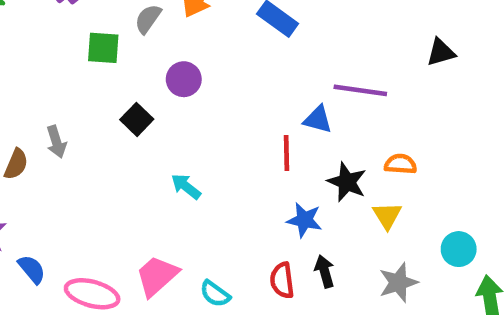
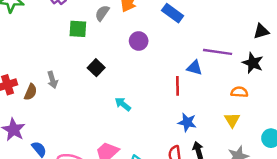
purple circle: (184, 79) -> (139, 41), moved
black star: (347, 182) -> (253, 63), moved

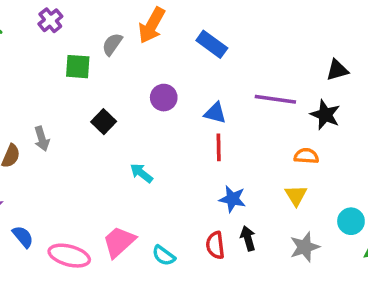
purple circle: (139, 41) -> (164, 98), moved
blue triangle: (194, 68) -> (215, 113), moved

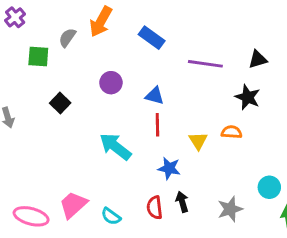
purple line: (275, 99) -> (205, 64), moved
cyan arrow: (141, 173) -> (115, 147), moved, size x1.6
yellow triangle: (296, 195) -> (198, 141), moved

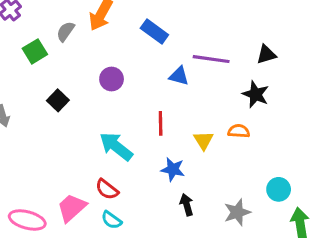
green square: (38, 57) -> (35, 51), turned -35
blue triangle: (155, 96) -> (179, 76), moved
red semicircle: (155, 208) -> (107, 189), moved, turned -45

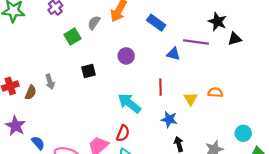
black star: (256, 94) -> (217, 22), moved
black square: (58, 100) -> (89, 71), turned 32
red semicircle: (107, 189) -> (123, 133), turned -105

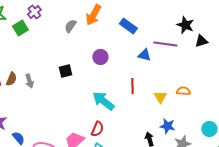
green square: (72, 37) -> (20, 28), moved
brown semicircle: (31, 92) -> (11, 79), moved
blue star: (169, 119) -> (167, 126), moved

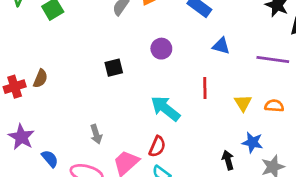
purple line: (165, 44) -> (273, 59), moved
gray arrow: (29, 81) -> (96, 134), moved
orange semicircle: (183, 91) -> (274, 106), moved

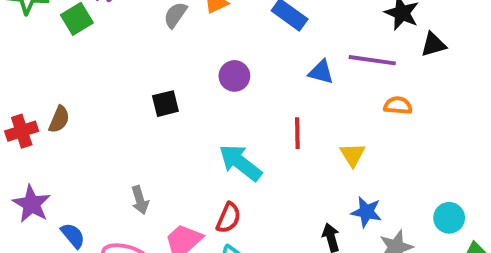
purple line: (273, 59) -> (372, 60), moved
orange semicircle: (274, 106) -> (398, 106), moved

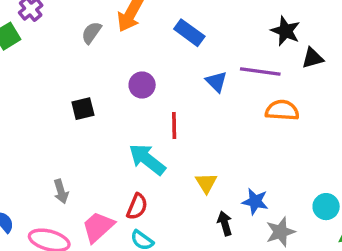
blue triangle: (321, 72) -> (216, 82), turned 30
orange semicircle: (398, 106) -> (282, 110), size x1.4
red line: (297, 133) -> (174, 126), moved
yellow triangle: (353, 155) -> (206, 183), moved

